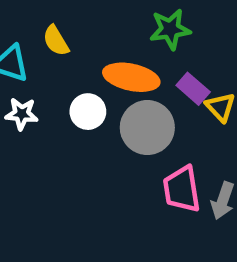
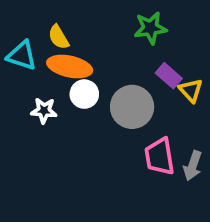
orange ellipse: (131, 77) -> (70, 67), moved
white star: (22, 114) -> (44, 111), moved

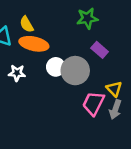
yellow triangle: (191, 90) -> (114, 89), moved
white circle: (84, 94) -> (56, 67), moved
pink trapezoid: (160, 156) -> (93, 103), turned 35

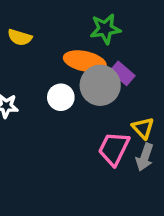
yellow semicircle: (27, 24) -> (20, 37), turned -42
orange ellipse: (34, 44) -> (85, 61), moved
gray circle: (75, 71) -> (100, 85), moved

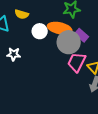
white circle: (61, 97) -> (40, 31), moved
pink trapezoid: (114, 149) -> (77, 62), moved

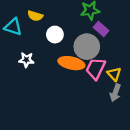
orange ellipse: (60, 28) -> (71, 63), moved
purple rectangle: (82, 35) -> (101, 29), moved

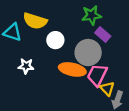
yellow semicircle: (35, 16) -> (35, 21), size x1.5
yellow triangle: (114, 74) -> (107, 89), moved

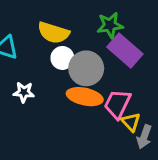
yellow semicircle: (35, 21) -> (53, 33), moved
purple rectangle: (103, 34) -> (125, 51), size x1.6
gray circle: (88, 53) -> (86, 68), moved

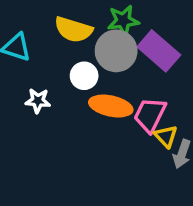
green star: (110, 25) -> (123, 21), moved
white circle: (62, 58) -> (84, 76), moved
gray circle: (86, 68) -> (116, 51), moved

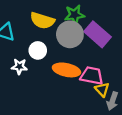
white circle: (84, 76) -> (38, 50), moved
pink trapezoid: (150, 115) -> (92, 76), turned 75

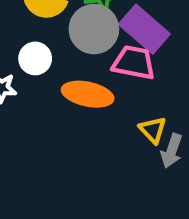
pink trapezoid: (92, 76) -> (134, 63), moved

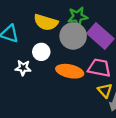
pink trapezoid: (134, 63) -> (99, 68), moved

